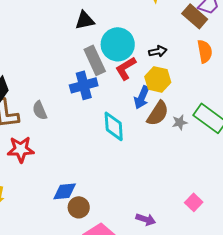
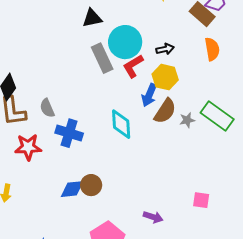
blue cross: (84, 85) -> (69, 133), moved, turned 32
pink square: (194, 202) -> (201, 200), turned -36
brown circle: (79, 207) -> (91, 185), moved

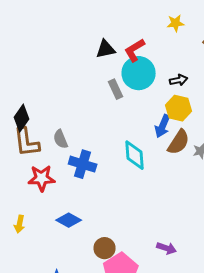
gray rectangle: (102, 58) -> (116, 89), size x0.7
red L-shape: (133, 66) -> (135, 50), moved
brown circle: (91, 185) -> (105, 248), moved
blue diamond: (72, 189) -> (69, 220), moved, turned 35

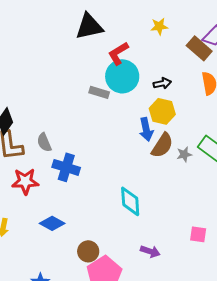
black triangle: (106, 49) -> (89, 26), moved, size x1.4
gray rectangle: (116, 89) -> (99, 92), turned -48
blue arrow: (163, 126) -> (146, 129), turned -35
cyan diamond: (135, 155) -> (130, 201), moved

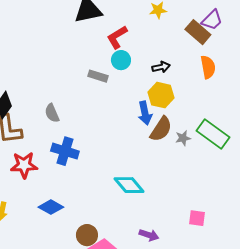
cyan circle: (122, 76) -> (121, 60), size x0.6
gray semicircle: (44, 142) -> (52, 113), moved
cyan diamond: (130, 201) -> (129, 185), turned -36

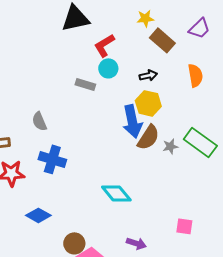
brown rectangle: (198, 32) -> (162, 40), moved
blue arrow: (145, 113) -> (132, 121), size x1.4

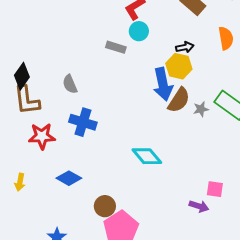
black arrow: (148, 75) -> (185, 47), moved
purple arrow: (136, 243) -> (199, 206), moved

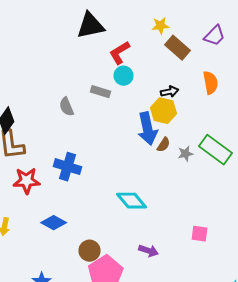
gray semicircle: (70, 84) -> (66, 107), moved
brown semicircle: (179, 100) -> (164, 145), size x0.6
purple arrow: (199, 206) -> (148, 251), moved

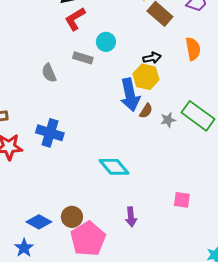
red L-shape: (120, 53) -> (75, 19), moved
blue diamond: (54, 223) -> (39, 222), moved
purple arrow: (148, 251) -> (131, 217), turned 66

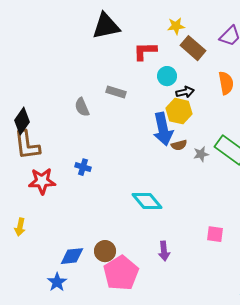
red L-shape: (75, 19) -> (145, 51), moved, turned 30
cyan circle: (106, 42) -> (167, 76), moved
brown semicircle: (146, 111) -> (179, 145), turned 42
blue cross: (50, 133) -> (83, 167), size x0.6
blue diamond: (39, 222) -> (72, 256), turned -35

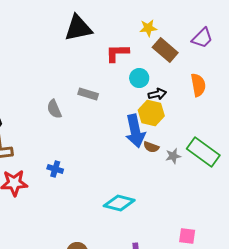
brown semicircle: (179, 145) -> (151, 147), turned 35
cyan diamond: (147, 201) -> (119, 203), turned -36

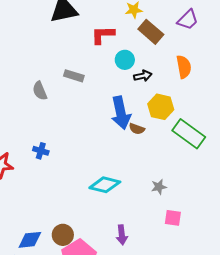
yellow hexagon: (151, 113) -> (161, 107), moved
gray star: (173, 156) -> (159, 187), moved

